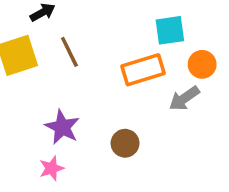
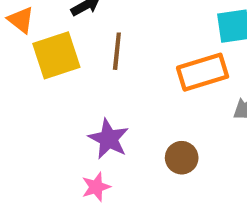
brown line: (69, 52) -> (117, 51), turned 32

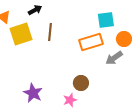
purple star: (109, 139) -> (33, 93), moved
pink star: (96, 187) -> (70, 100), moved

